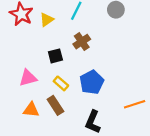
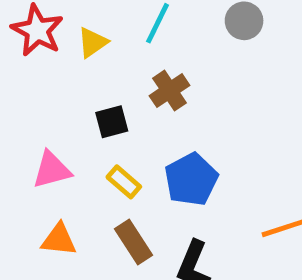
brown rectangle: (55, 105) -> (133, 242), moved

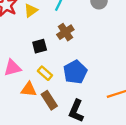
orange triangle: (59, 240) -> (29, 89), moved

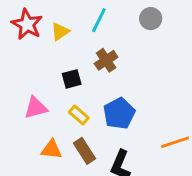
orange triangle: (29, 89) -> (51, 149), moved

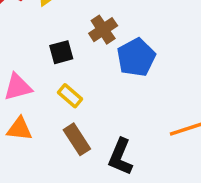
blue pentagon: (119, 113) -> (136, 57), moved
orange triangle: (51, 149) -> (19, 129), moved

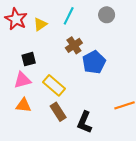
black square: (61, 52) -> (29, 59), moved
yellow rectangle: (70, 96) -> (54, 85), size x1.5

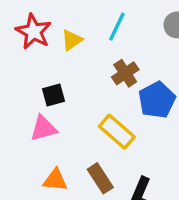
yellow rectangle: (54, 85) -> (117, 132), moved
orange triangle: (23, 105) -> (55, 180), moved

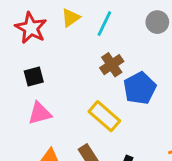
yellow triangle: (72, 40) -> (71, 18), moved
black square: (54, 95) -> (34, 76), moved

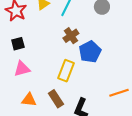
yellow rectangle: (104, 116) -> (66, 71), turned 70

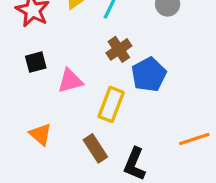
pink triangle: (22, 69) -> (70, 81), moved
orange triangle: (29, 100) -> (40, 134), moved, turned 35

